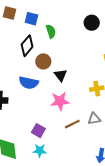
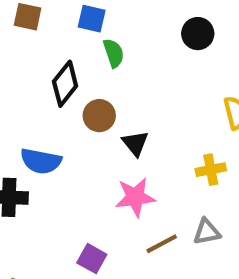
blue square: (32, 19) -> (92, 19), moved
blue semicircle: (29, 83) -> (41, 161), moved

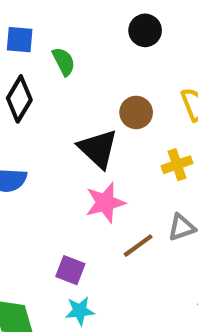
blue square: (92, 19) -> (20, 40), moved
brown circle: (99, 116) -> (136, 112), moved
black triangle: (135, 143) -> (98, 149), size x1.5

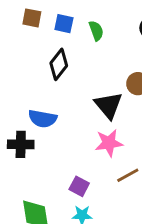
green semicircle: (64, 62) -> (96, 31), moved

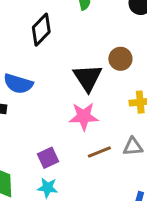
purple square: (79, 186) -> (48, 158), turned 30

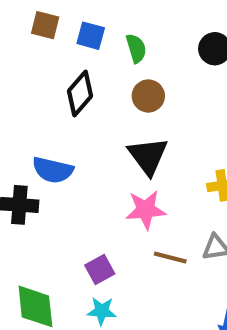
brown circle: (120, 59) -> (148, 96), moved
brown line: (99, 152) -> (170, 258), turned 40

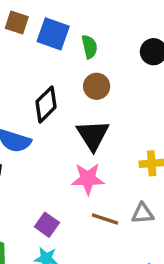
blue square: (91, 36) -> (53, 34), size x1.4
black diamond: (80, 94) -> (46, 104), moved
purple square: (100, 270) -> (47, 225), turned -30

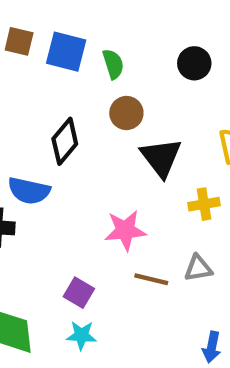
black triangle: (93, 135) -> (161, 158), moved

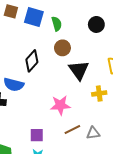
gray triangle: (198, 268) -> (93, 133), moved
brown line: (151, 279) -> (72, 130), turned -42
purple square: (79, 293) -> (37, 135), turned -32

